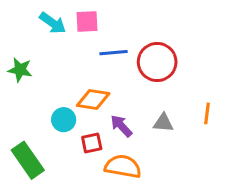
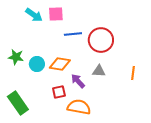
green star: (20, 70) -> (16, 57), moved
cyan circle: (64, 120) -> (37, 64), moved
gray triangle: (163, 123) -> (99, 71), moved

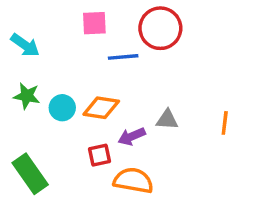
cyan arrow: (34, 15) -> (25, 45), moved
red circle: (101, 40) -> (160, 28), moved
purple arrow: (78, 81) -> (132, 136), turned -70

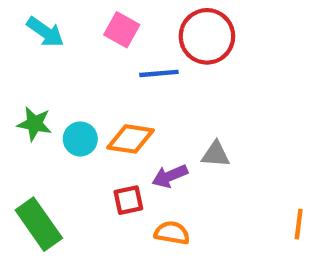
pink square: (94, 23) -> (122, 30), turned 32
cyan arrow: (25, 45) -> (45, 32), moved
orange line: (225, 123) -> (299, 224), moved
orange semicircle: (133, 180) -> (172, 233), size x0.7

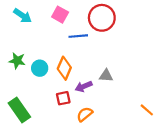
orange diamond: (131, 139) -> (64, 68), turned -75
orange line: (299, 224) -> (147, 110), turned -56
orange semicircle: (172, 233) -> (85, 114), turned -49

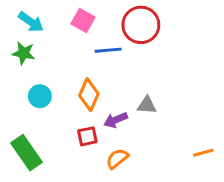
green star: (17, 61) -> (24, 53), moved
cyan circle: (40, 68) -> (40, 96), moved
orange line: (147, 110) -> (203, 153), turned -56

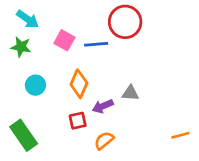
pink square: (83, 20) -> (64, 40), moved

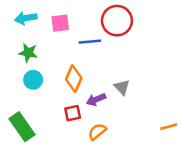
cyan arrow: (28, 19) -> (26, 18), turned 135
pink square: (64, 40) -> (60, 23), moved, turned -36
green star: (21, 47) -> (28, 53), moved
gray triangle: (130, 93) -> (122, 87), turned 42

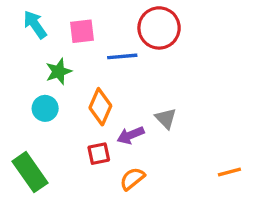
cyan arrow: (26, 18) -> (35, 25), turned 65
green star: (28, 53) -> (59, 71), moved, turned -30

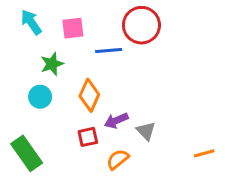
gray triangle: (166, 118) -> (146, 131), moved

